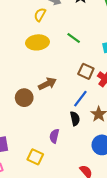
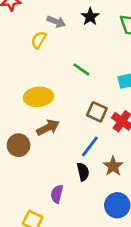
yellow ellipse: (37, 42) -> (38, 97), moved

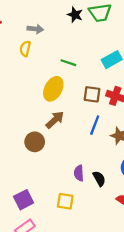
black star: (90, 17) -> (75, 15), moved
yellow ellipse: (38, 97) -> (53, 89), moved, turned -40
black semicircle: (83, 172) -> (99, 179), moved

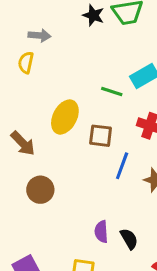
green line: (68, 63) -> (112, 92), moved
brown square: (92, 94) -> (101, 136), moved
brown arrow: (55, 120) -> (23, 143), moved, turned 90

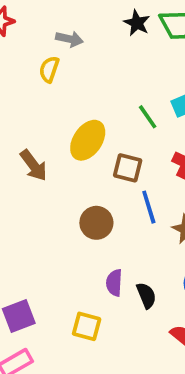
green line: (112, 92) -> (148, 117), turned 30
blue line: (122, 166) -> (149, 207), turned -44
brown circle: (40, 190) -> (96, 223), moved

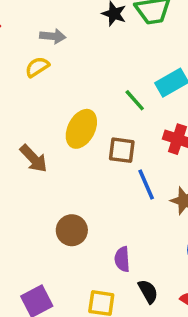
yellow semicircle: (49, 69) -> (37, 67), turned 45
brown circle: (96, 223) -> (72, 230), moved
black semicircle: (146, 295) -> (148, 291), moved

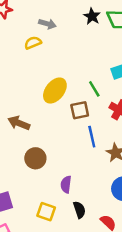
green line: (135, 100) -> (94, 89), moved
brown square: (122, 150) -> (80, 110), turned -30
brown arrow: (34, 159) -> (19, 123), moved, turned 145

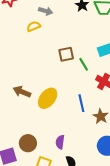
yellow ellipse: (55, 91) -> (48, 98), moved
brown square: (80, 110) -> (66, 54), moved
brown circle: (35, 158) -> (28, 143), moved

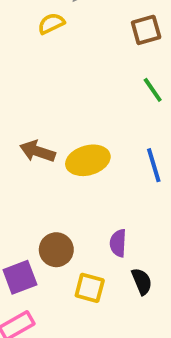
brown square: (66, 54) -> (146, 30), moved
yellow ellipse: (48, 98) -> (88, 160), turned 40

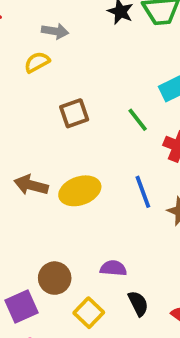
brown square: (146, 30) -> (74, 113), moved
purple semicircle: (118, 243) -> (113, 268), turned 95
yellow square: (90, 288) -> (89, 313), turned 32

